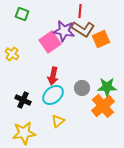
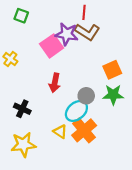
orange square: (101, 39) -> (112, 70), moved
cyan ellipse: (53, 95) -> (76, 111), moved
orange cross: (103, 106) -> (84, 130), moved
yellow triangle: (58, 121) -> (60, 132), turned -48

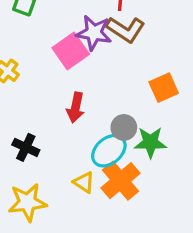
green star: (113, 95) -> (150, 142), moved

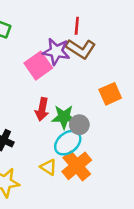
green star: (150, 142) -> (64, 117), moved

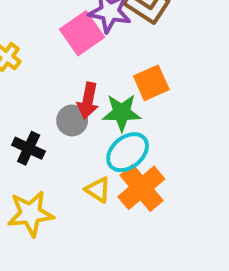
orange square: (110, 94) -> (151, 83), moved
gray circle: (79, 125) -> (72, 120), moved

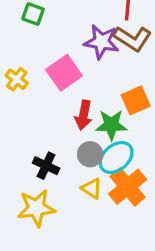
pink square: (82, 33) -> (64, 73), moved
gray circle: (72, 120) -> (90, 154), moved
black cross: (29, 148) -> (46, 166), moved

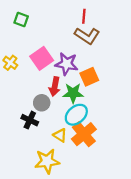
purple star: (101, 42) -> (67, 64), moved
gray circle: (90, 154) -> (42, 103), moved
yellow star: (36, 208) -> (47, 161), moved

